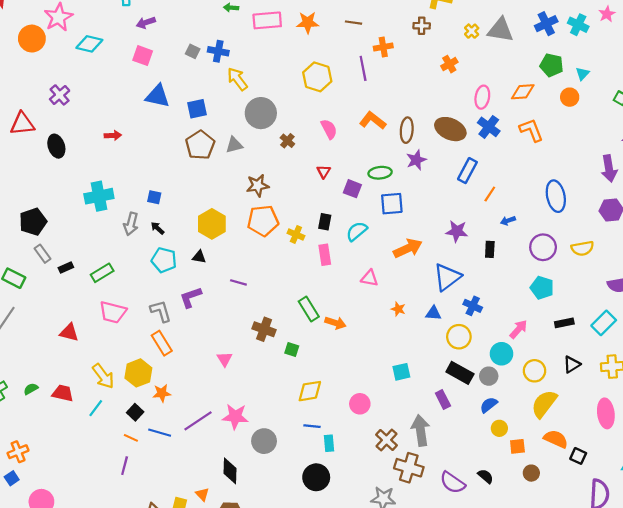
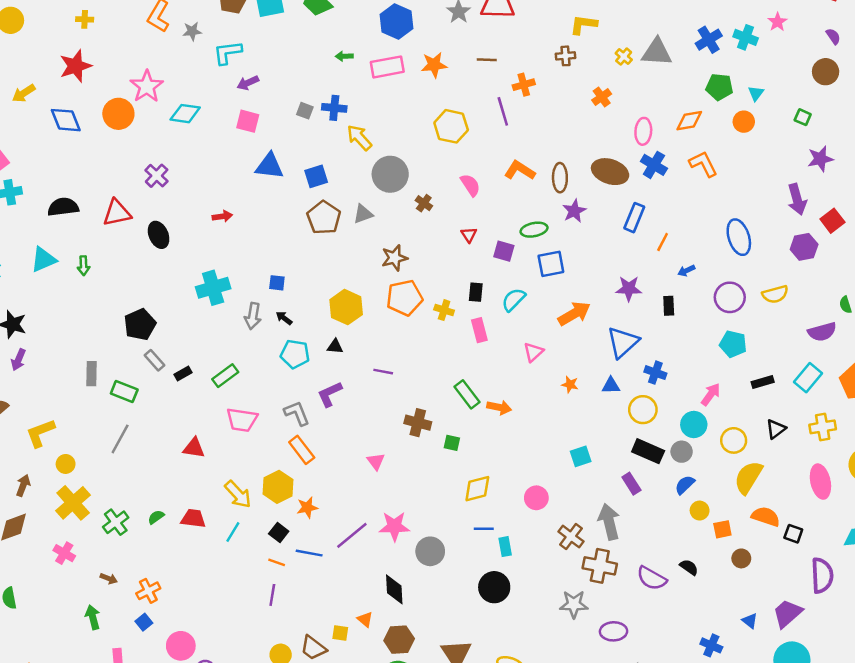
pink triangle: (369, 278) -> (533, 352), turned -48

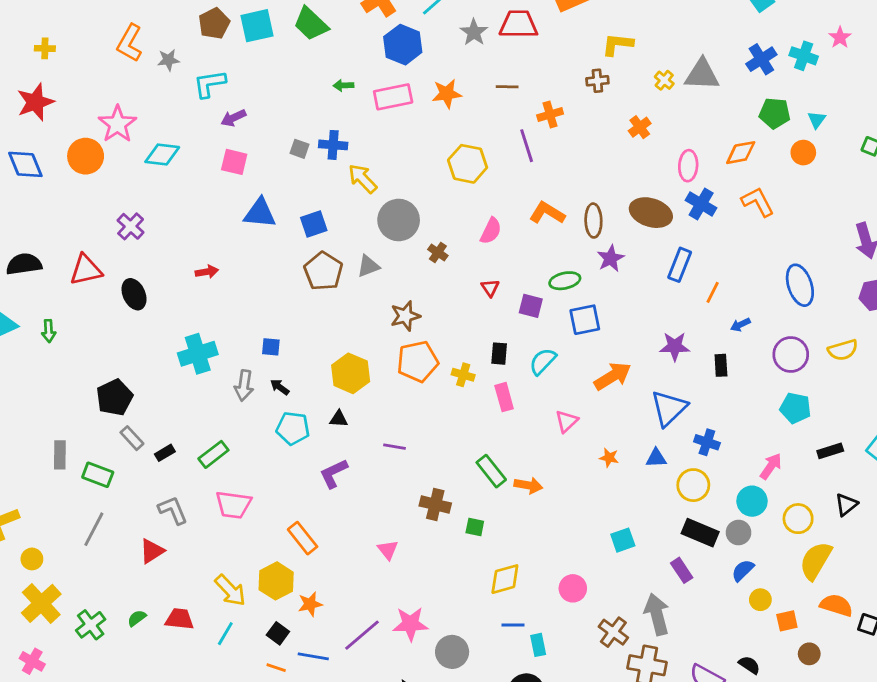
pink semicircle: (470, 185) -> (491, 231), turned 60
gray L-shape: (297, 413) -> (173, 510), moved
red triangle: (194, 448) -> (152, 551), moved, turned -40

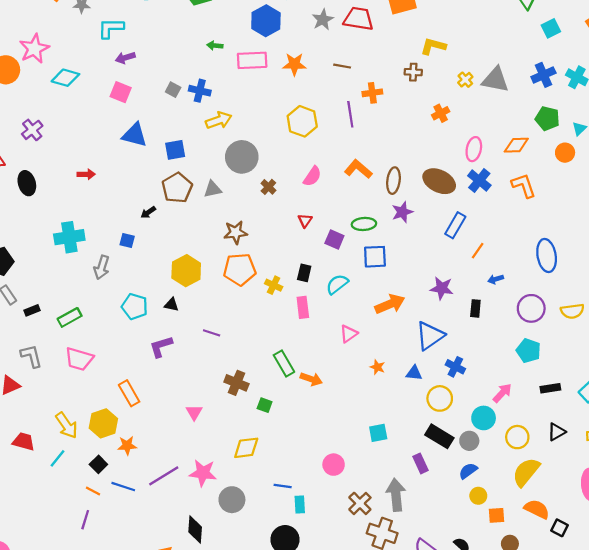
yellow arrow: (363, 179) -> (219, 120), turned 105
black arrow: (280, 387) -> (148, 212), moved, turned -80
yellow diamond: (505, 579) -> (246, 448), moved

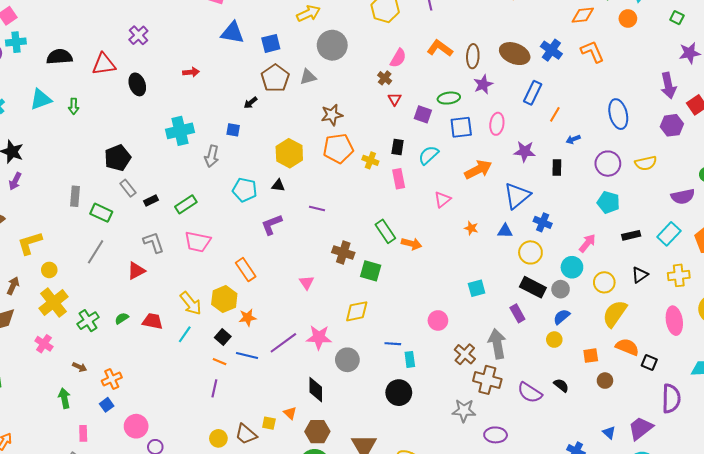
pink ellipse: (474, 149) -> (497, 124), moved
brown cross: (268, 187) -> (385, 78), moved
green square: (265, 405) -> (371, 271), size x1.5
yellow circle: (478, 496) -> (554, 340), moved

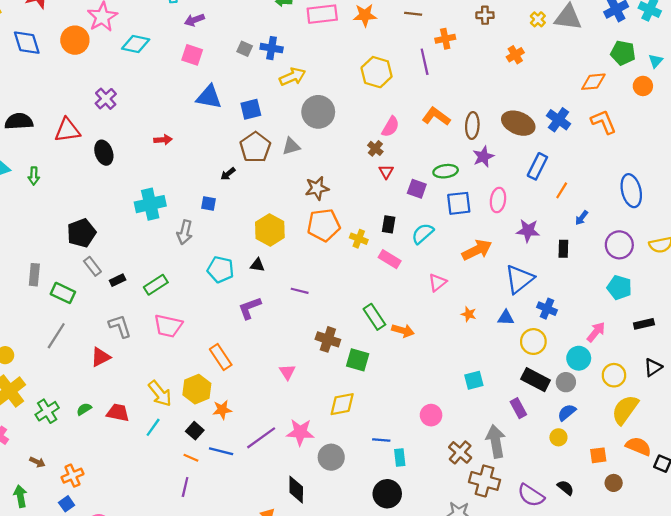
blue arrow: (573, 139) -> (582, 218), turned -32
pink rectangle: (399, 179) -> (390, 259), turned -48

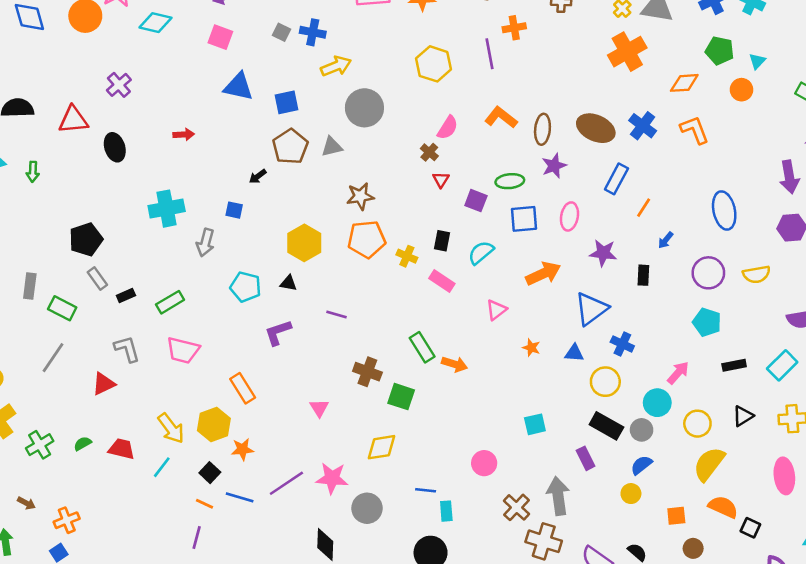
orange cross: (515, 55) -> (627, 52), moved, size x1.8

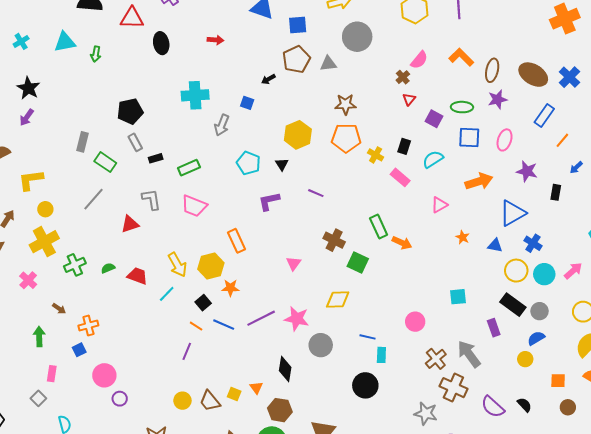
black triangle: (288, 283) -> (282, 164), turned 40
cyan circle: (657, 403) -> (544, 274), moved
gray arrow: (558, 496) -> (469, 354), turned -36

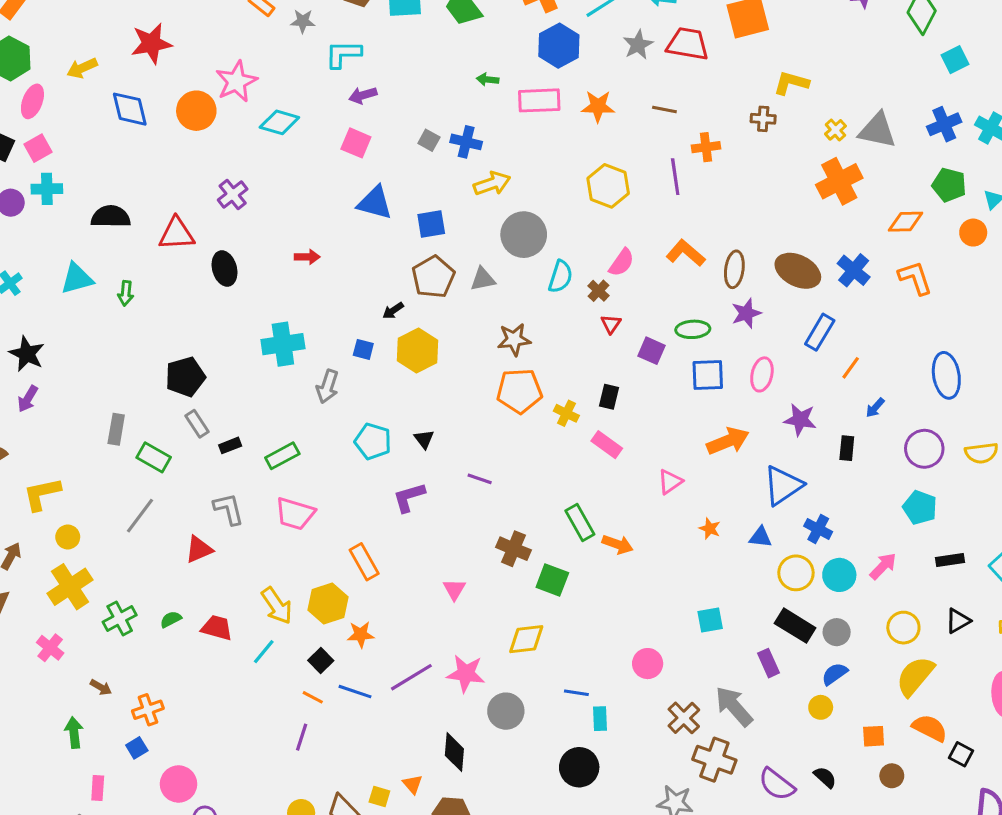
yellow hexagon: (298, 135) -> (417, 350), moved
cyan semicircle: (433, 159) -> (560, 277), moved, turned 145

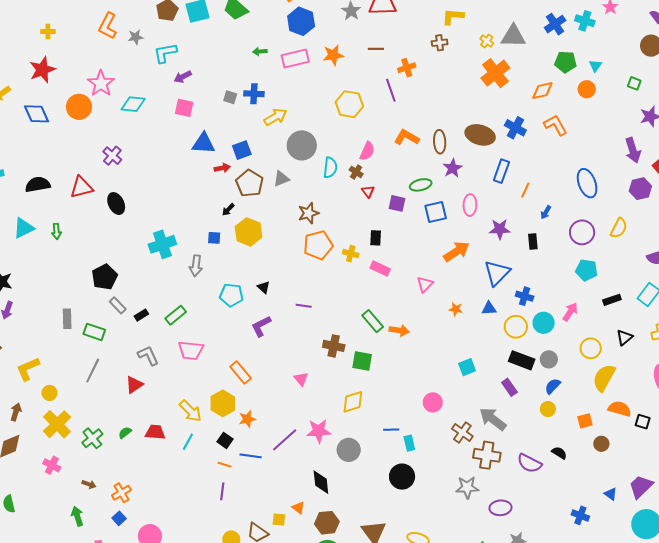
red arrow: (307, 257) -> (222, 168), moved
yellow semicircle: (981, 453) -> (619, 228), turned -45

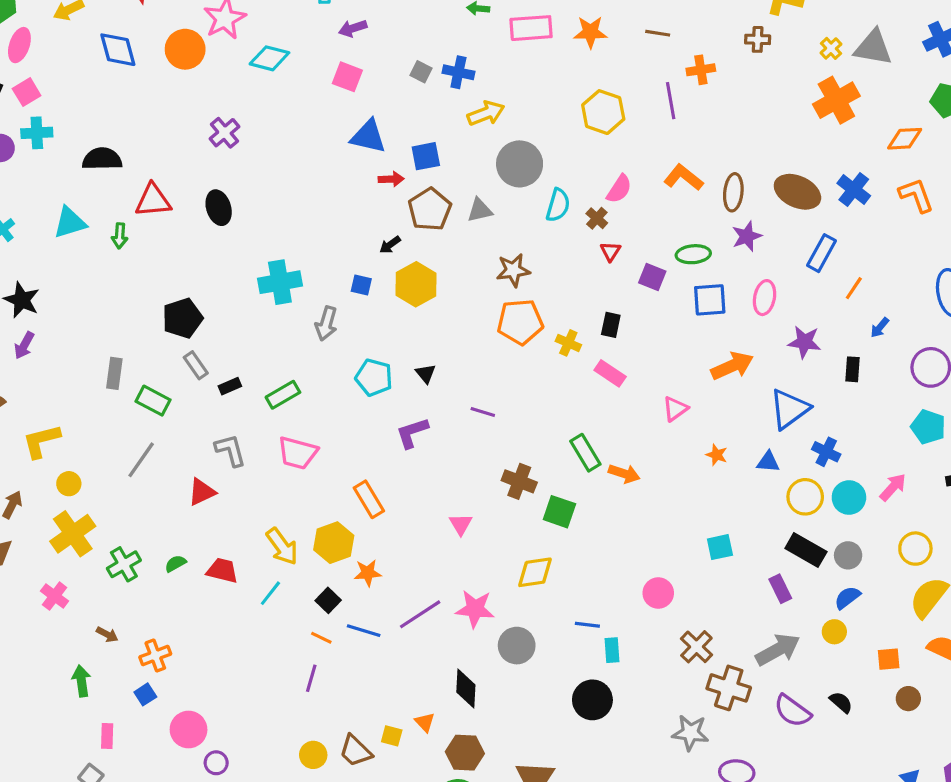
red triangle: (81, 187) -> (153, 200), moved
gray arrow: (493, 419) -> (778, 650), moved, turned 104

